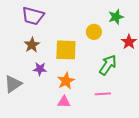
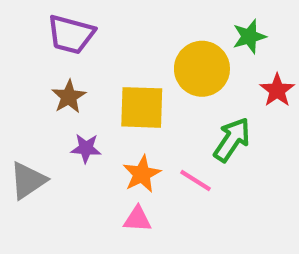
yellow circle: (94, 32) -> (202, 69), size x1.6
pink line: (103, 94) -> (195, 180), moved, turned 35

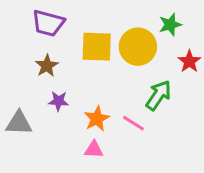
yellow square: (142, 107) -> (97, 47), moved
gray triangle: (28, 180) -> (19, 123), turned 36

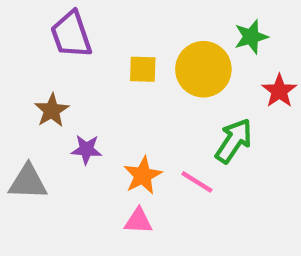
purple trapezoid: (48, 23) -> (71, 35), turned 56
yellow square: (97, 47) -> (143, 69), size x0.6
brown star: (47, 66) -> (52, 110), moved

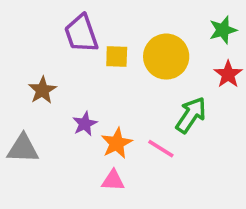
purple trapezoid: (71, 35) -> (81, 34), moved
green star: (251, 37) -> (223, 30), moved
purple star: (86, 149) -> (85, 124), moved, turned -30

